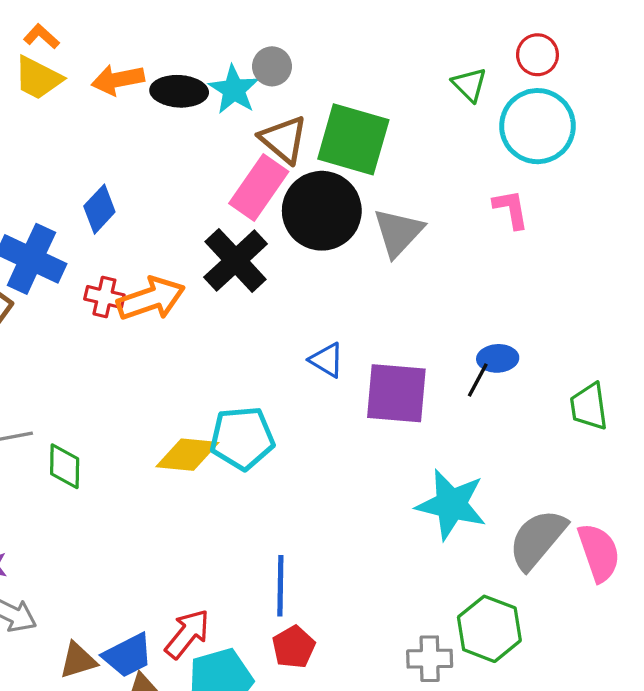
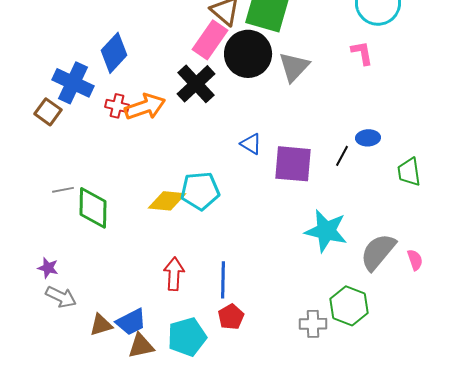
blue diamond: (99, 209) -> (114, 53), size x1.4
blue ellipse: (498, 358) -> (368, 138), moved
green diamond: (65, 466) -> (93, 208), size x1.5
pink semicircle: (599, 553) -> (415, 260), size x0.6
red arrow: (187, 634) -> (174, 274), moved, turned -36

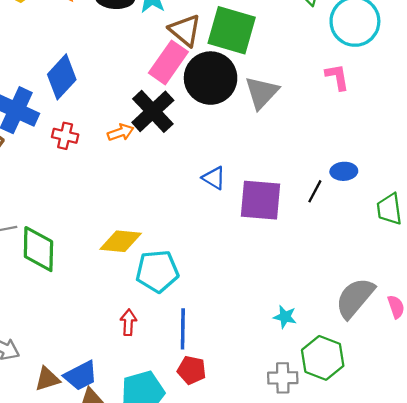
orange arrow: (145, 107) -> (121, 132), moved, size x0.6
cyan pentagon: (200, 191) -> (157, 271), moved
cyan star: (326, 231) -> (285, 317), moved, size x0.5
red arrow: (174, 274) -> (128, 322), size x0.7
red pentagon: (231, 317) -> (192, 370), turned -30

